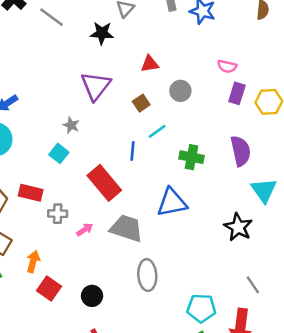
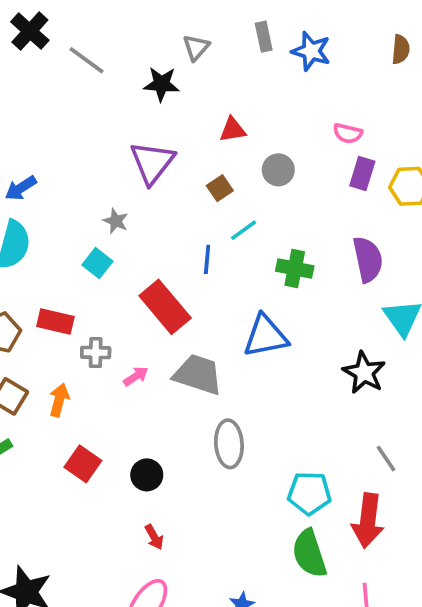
orange arrow: (33, 262) -> (59, 400), moved

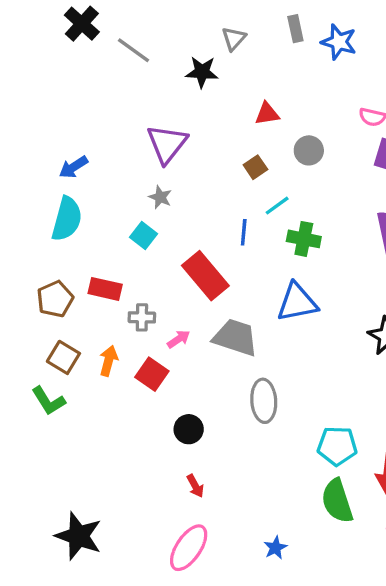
purple triangle: (152, 163) -> (167, 144), moved
green cross: (295, 269) -> (304, 239), moved
red square: (83, 464) -> (152, 374), moved

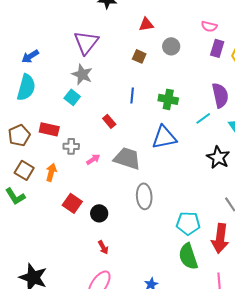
brown square: (255, 167) -> (139, 56), turned -32
gray star: (160, 197) -> (82, 74), size x1.5
cyan line: (277, 206) -> (203, 118), moved
red rectangle: (205, 276) -> (109, 121), size x0.5
red square: (152, 374) -> (72, 203), moved

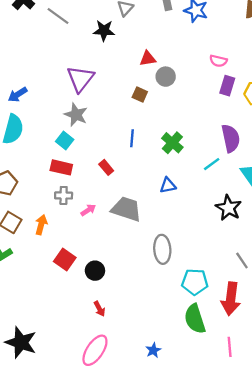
gray circle: (171, 46) -> (166, 77), moved
green cross: (168, 99) -> (172, 143), turned 30
red rectangle: (49, 129) -> (61, 167), moved
blue triangle: (164, 137) -> (168, 185), size x0.6
gray ellipse: (144, 196) -> (162, 249), moved

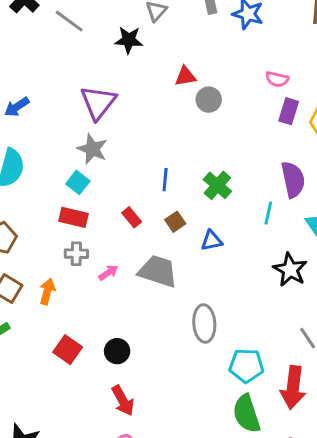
blue arrow: (18, 95) -> (17, 107), moved
brown square: (140, 95) -> (175, 222), moved, turned 32
cyan line: (212, 164) -> (268, 213), turned -42
red square: (65, 259) -> (68, 350), moved
red arrow: (99, 309) -> (123, 401), size x1.5

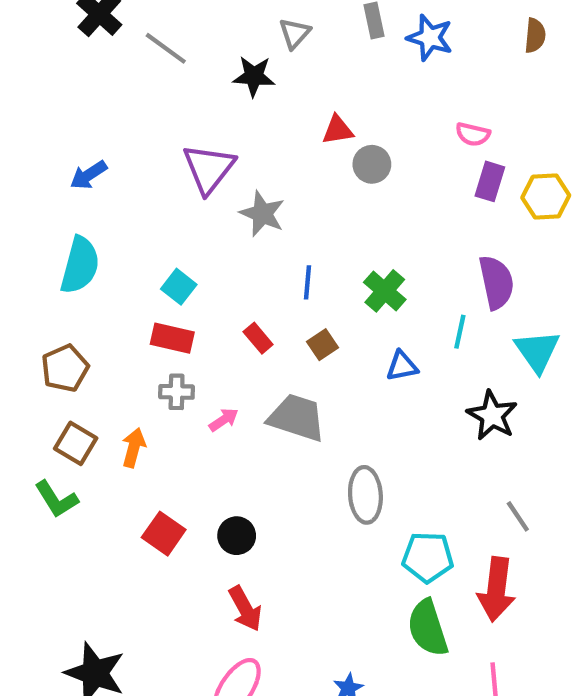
gray star: (92, 149) -> (262, 214), moved
blue triangle: (212, 241) -> (402, 366), moved

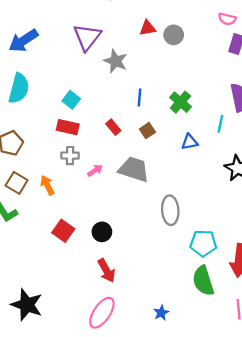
red triangle: (338, 130) -> (147, 28), moved
blue arrow: (89, 175) -> (23, 41), size x1.5
orange arrow: (134, 448) -> (47, 185), turned -42

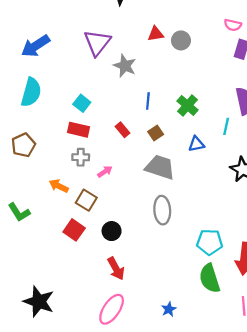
gray trapezoid: (134, 169) -> (160, 167), moved
brown square: (17, 183) -> (86, 200), moved
orange arrow: (47, 185) -> (59, 186), turned -36
gray ellipse: (170, 210) -> (162, 210), moved

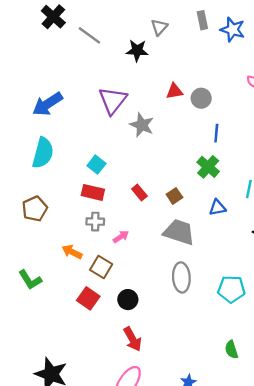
blue line: (148, 101) -> (216, 133), moved
cyan pentagon: (210, 242) -> (231, 289), moved
green semicircle: (210, 278) -> (231, 350), size x0.6

